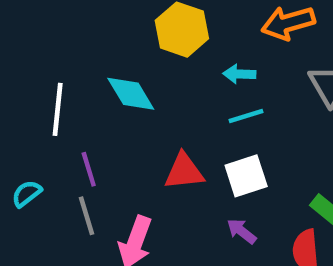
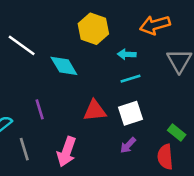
white line: (58, 109) -> (22, 45), moved, turned -60
gray line: (86, 216) -> (24, 149), moved
purple arrow: (242, 231) -> (128, 145), turned -84

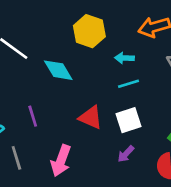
red triangle: (95, 111) -> (91, 117), turned 30

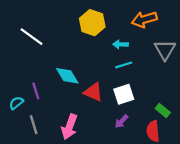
cyan diamond: (58, 70) -> (67, 76), moved
purple line: (33, 116) -> (36, 91), moved

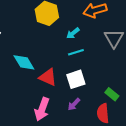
cyan arrow: (120, 44) -> (73, 33), turned -40
pink arrow: (69, 127) -> (42, 109), moved

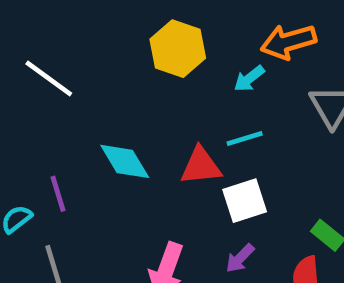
cyan arrow: (73, 33) -> (249, 79), moved
red triangle: (48, 77) -> (201, 166), moved, turned -30

